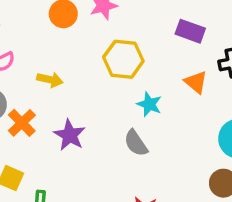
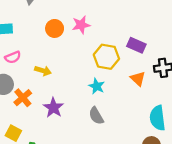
yellow hexagon: (123, 59) -> (106, 57), moved
cyan star: (149, 104) -> (97, 86), moved

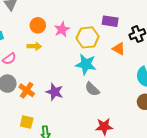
pink star: (81, 25) -> (62, 29), moved
yellow arrow: (43, 71) -> (34, 46), moved
cyan star: (97, 86) -> (86, 64), size x1.5

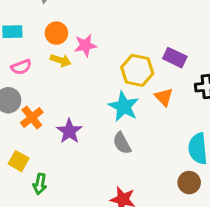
orange circle: (38, 25) -> (56, 33), moved
pink star: (62, 29) -> (85, 45), moved
orange triangle: (119, 49) -> (164, 97), moved

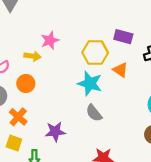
orange circle: (56, 33) -> (26, 84), moved
orange cross: (32, 118) -> (18, 117), moved
purple star: (69, 131) -> (55, 132), moved, turned -30

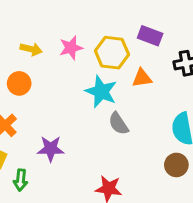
pink star: (50, 40) -> (71, 48), moved
orange triangle: (120, 70) -> (142, 78), turned -49
gray semicircle: (94, 113) -> (118, 124), moved

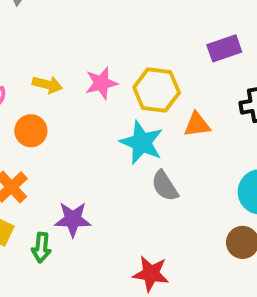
purple rectangle: (150, 36) -> (224, 48), moved, turned -40
green arrow: (21, 180) -> (41, 248), moved

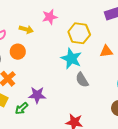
pink star: (101, 83) -> (50, 17), moved
orange triangle: (197, 125) -> (106, 51), moved
green arrow: (41, 248) -> (22, 108), turned 40

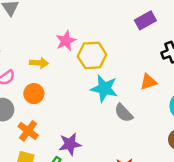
yellow hexagon: (79, 33) -> (92, 55), moved
orange triangle: (106, 51) -> (148, 82), moved

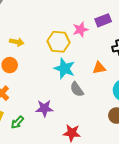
pink star: (66, 41) -> (80, 29), moved
purple star: (70, 144) -> (44, 108), moved

